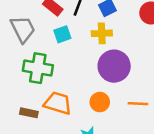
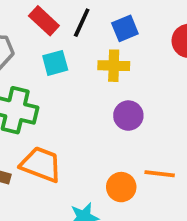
purple circle: (114, 66) -> (128, 116), size x0.6
orange circle: (100, 102) -> (121, 187), moved

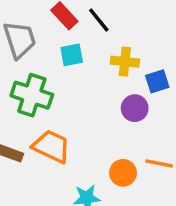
black line: (82, 23) -> (99, 20), turned -68
blue square: (125, 28) -> (157, 81), moved

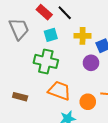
green cross: (32, 95) -> (46, 61), moved
orange trapezoid: (51, 146) -> (59, 91), moved

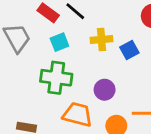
purple circle: (91, 63) -> (105, 90), moved

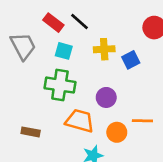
cyan square: (59, 42) -> (64, 51), turned 36

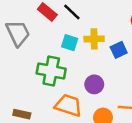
cyan square: (64, 51) -> (70, 43), moved

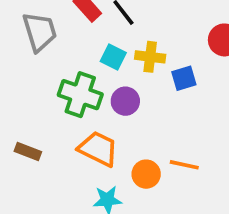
purple circle: (94, 84) -> (125, 101), moved

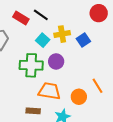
cyan square: (113, 57) -> (43, 40), turned 32
brown rectangle: (28, 152) -> (33, 111), moved
orange line: (184, 165) -> (98, 86), turned 63

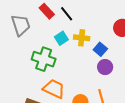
blue square: (83, 40) -> (100, 49), turned -32
purple circle: (56, 61) -> (105, 67), moved

